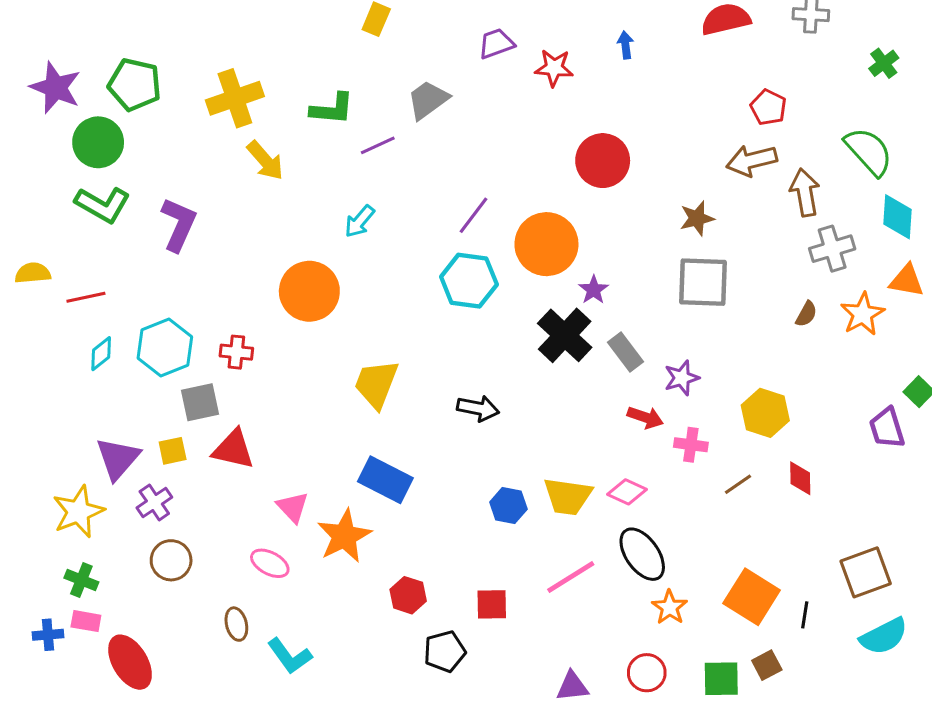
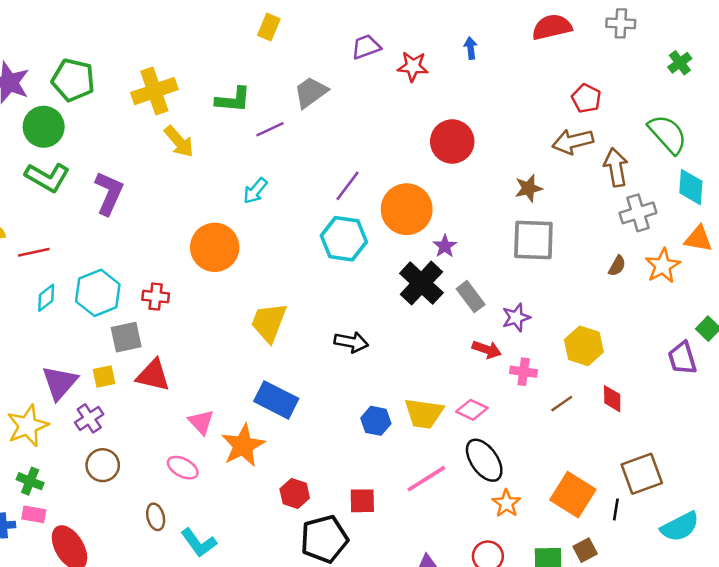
brown square: (866, 572) -> (642, 474), moved
black pentagon: (445, 651) -> (324, 539), size x1.4

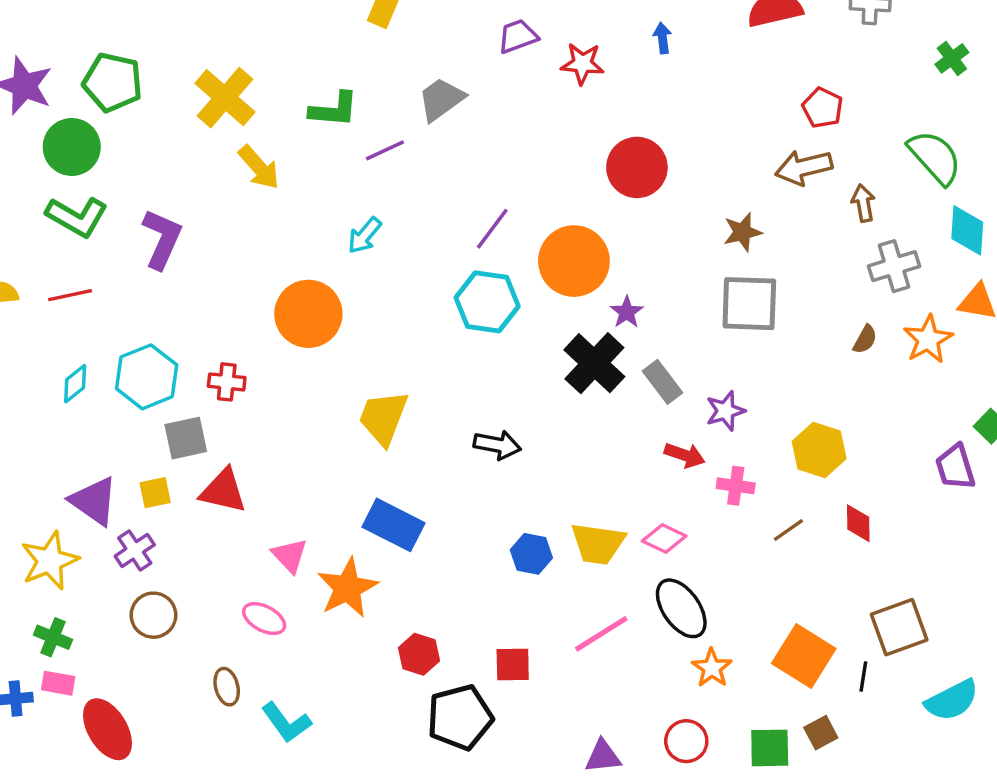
yellow cross: (154, 91) -> (225, 98), turned -30
brown arrow: (616, 167) -> (863, 203), size x0.7
red line: (34, 252) -> (70, 295), moved
purple triangle: (60, 383) -> (94, 501), turned -36

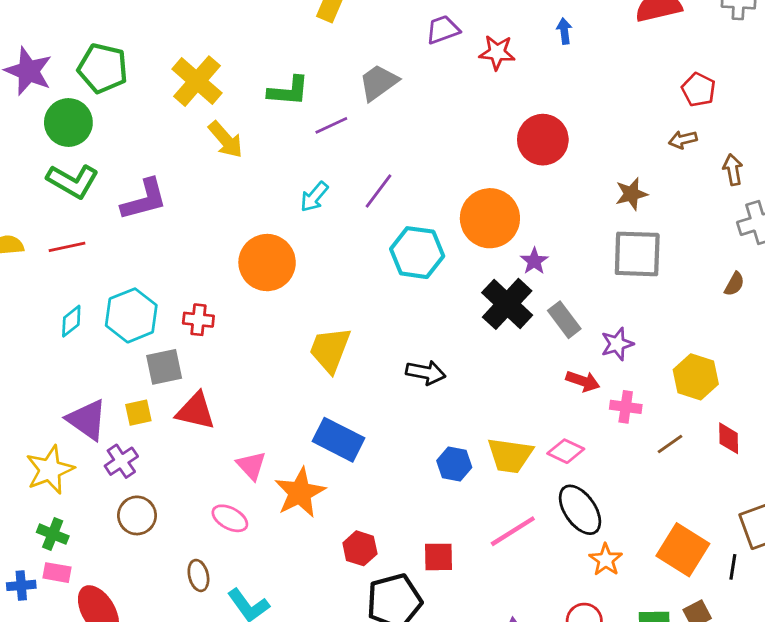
brown arrow: (804, 167) -> (683, 140), size x0.6
purple line: (492, 229) -> (378, 191), moved
purple L-shape: (162, 239) -> (144, 200), turned 51

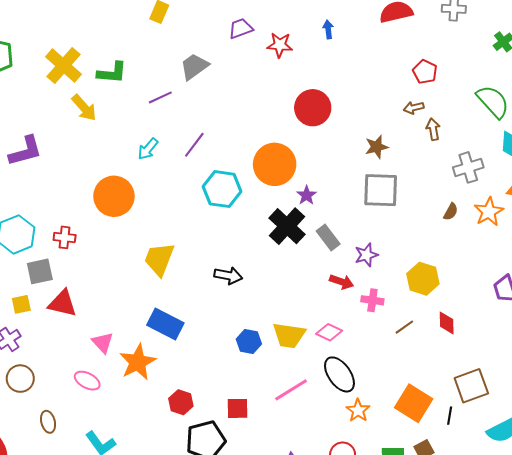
green L-shape: (288, 91) -> (112, 73), moved
brown arrow: (733, 170) -> (433, 129), moved
brown ellipse: (198, 575) -> (48, 422), moved

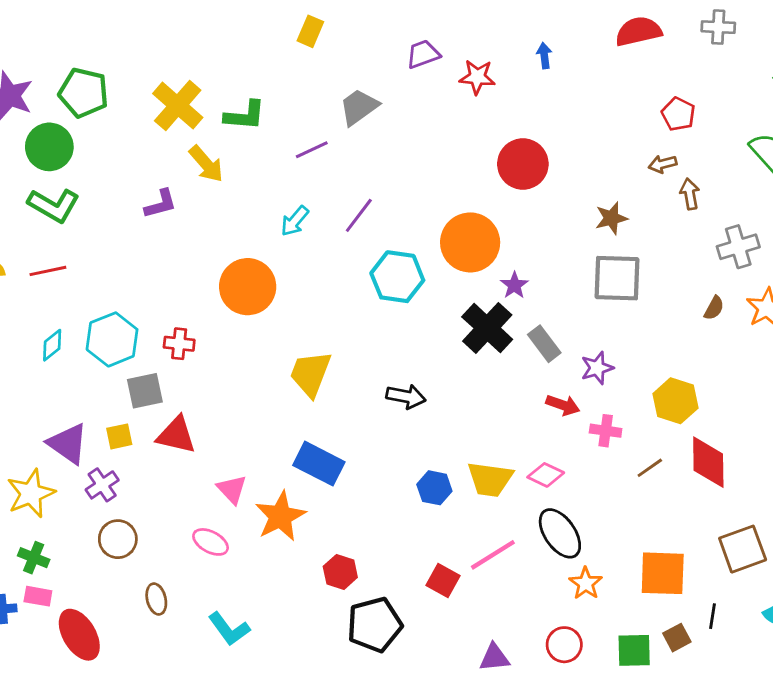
purple L-shape: (25, 151) -> (161, 204), moved, size x0.7
red diamond: (447, 323) -> (708, 462), size x1.6
orange square: (414, 403) -> (663, 573), turned -30
red square: (238, 408) -> (443, 580), moved, turned 30
black line: (450, 416) -> (713, 616), moved

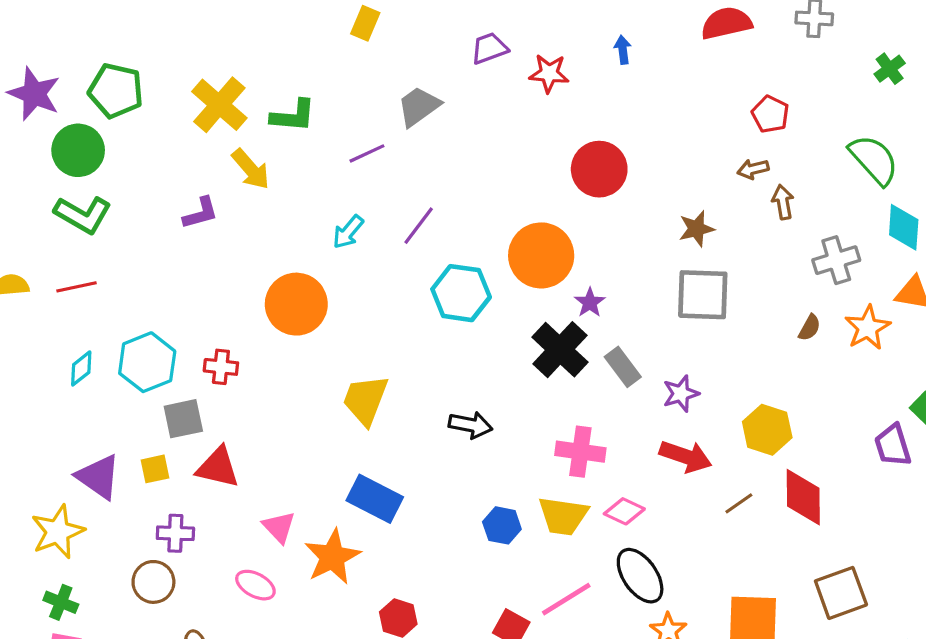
red arrow: (563, 405) -> (686, 456), moved, size x1.4
pink cross: (606, 431) -> (580, 452), moved, size x1.4
purple cross: (102, 485) -> (175, 533), moved, turned 36

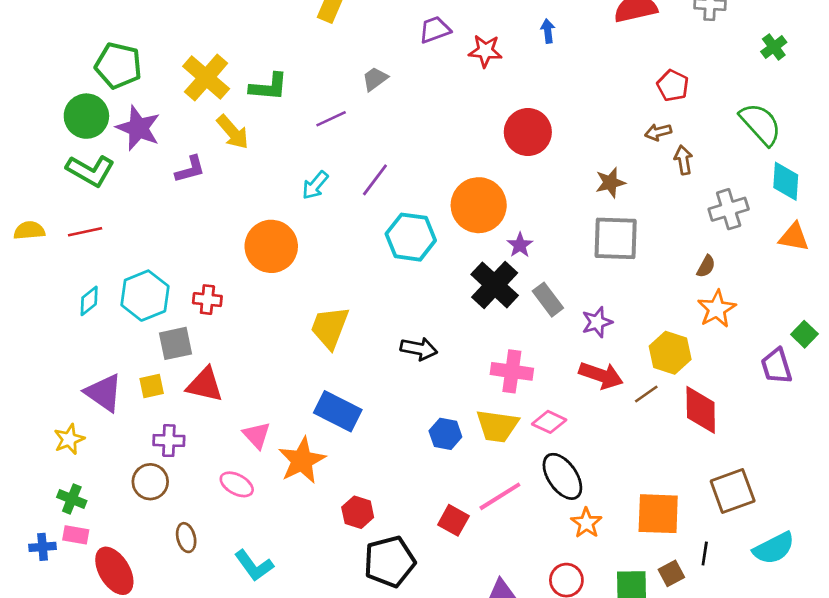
purple star: (34, 94) -> (138, 128), moved
gray trapezoid: (419, 106) -> (375, 79), size x0.7
orange star: (868, 328) -> (717, 309), moved
brown line: (739, 503) -> (646, 394), moved
yellow star: (58, 532) -> (69, 439), size x0.7

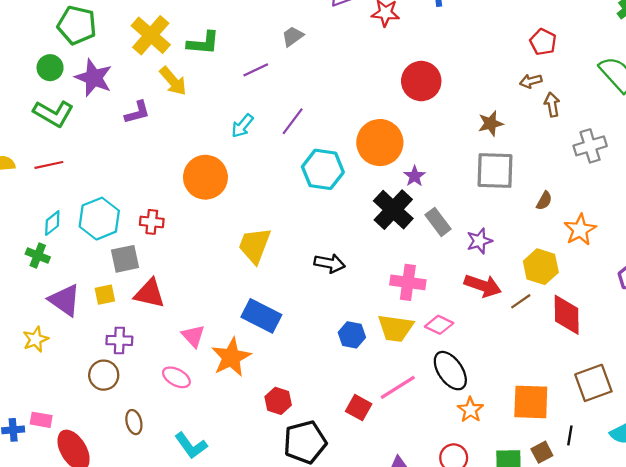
green circle: (86, 116) -> (50, 68), size x0.7
brown semicircle: (706, 266) -> (544, 201), moved
green cross: (72, 499) -> (38, 255), moved

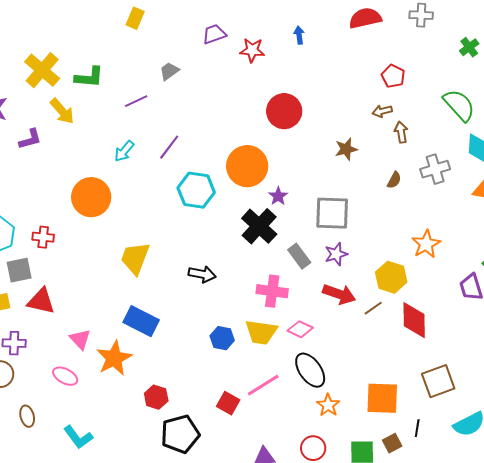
gray square: (495, 171) -> (332, 213), moved
brown semicircle: (544, 201) -> (394, 180), moved
gray rectangle: (438, 222) -> (299, 256), moved

